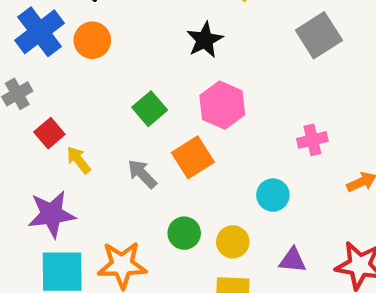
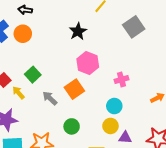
green square: (150, 109) -> (33, 75), moved
pink cross: (312, 140) -> (121, 80), moved
yellow circle: (233, 242) -> (110, 126), moved

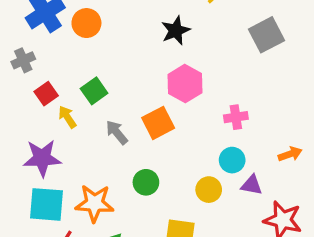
cyan circle: (114, 106) -> (232, 160), moved
purple triangle: (125, 138) -> (252, 185), moved

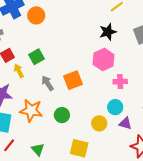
black star: (176, 31) -> (108, 32), moved
pink hexagon: (185, 84) -> (104, 59), moved
orange star: (94, 203) -> (31, 111), moved

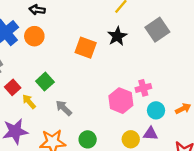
pink hexagon: (104, 59) -> (121, 101), moved
orange square: (73, 80) -> (86, 48), moved, turned -36
cyan circle: (115, 107) -> (156, 110), moved
purple triangle: (125, 123) -> (151, 134), moved

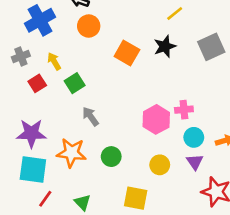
orange circle: (34, 36) -> (89, 26), moved
yellow arrow: (29, 101) -> (54, 61), moved
purple triangle: (151, 134) -> (195, 162), moved, turned 42

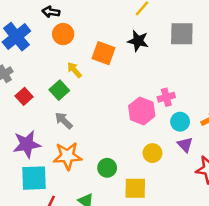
black star: (165, 46) -> (138, 41), turned -30
gray square: (211, 47) -> (182, 34), turned 35
yellow arrow: (54, 61) -> (74, 70), moved
gray arrow: (91, 116) -> (64, 121), moved
green circle: (111, 157) -> (107, 168), moved

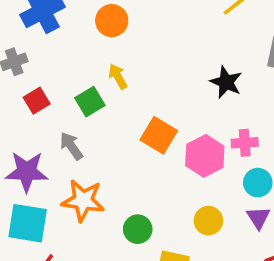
black star: (138, 41) -> (226, 82), moved
orange square: (103, 53) -> (159, 135), moved
gray arrow: (64, 121) -> (71, 146), moved

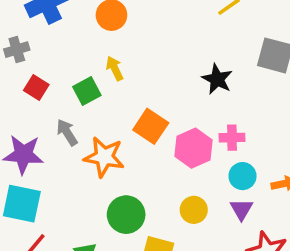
red square: (37, 101) -> (36, 87), turned -30
orange star: (83, 200) -> (104, 157), moved
green circle: (138, 229) -> (126, 215), size x1.4

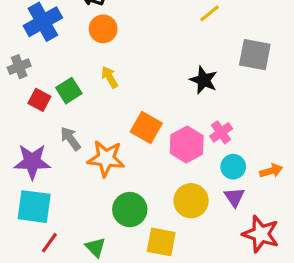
green square: (87, 91) -> (69, 91), moved
pink cross: (232, 138) -> (221, 132), turned -30
yellow circle: (194, 210) -> (191, 201), size x1.4

